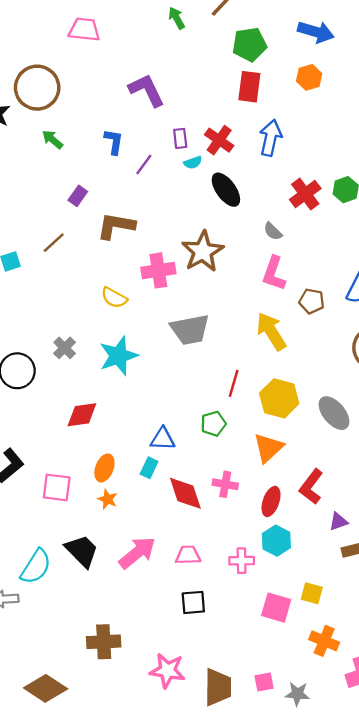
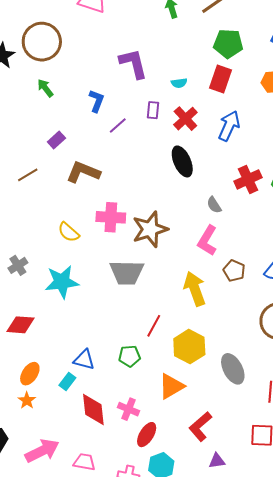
cyan semicircle: (193, 162) -> (179, 83), moved
brown star: (203, 252) -> (150, 229), moved
red ellipse: (271, 501) -> (147, 435), moved

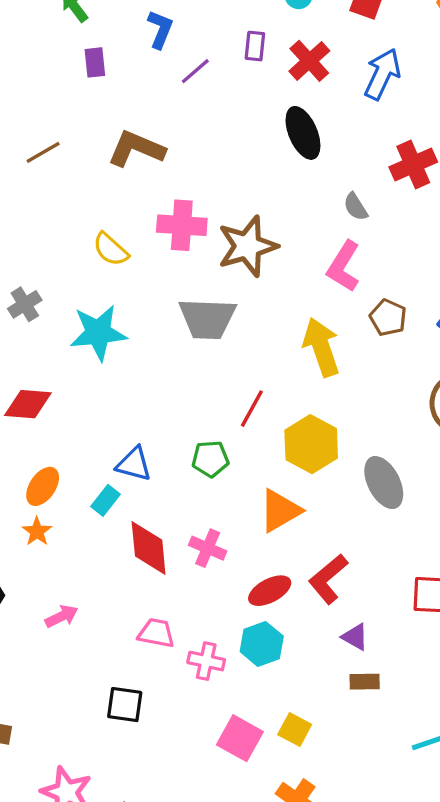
purple rectangle: (56, 140) -> (95, 62), moved, turned -54
red ellipse: (147, 435) -> (270, 591), moved, turned 30
pink arrow: (42, 451) -> (62, 616), size x0.6
purple triangle: (217, 461) -> (355, 637), turned 36
pink trapezoid: (84, 462) -> (156, 633), moved

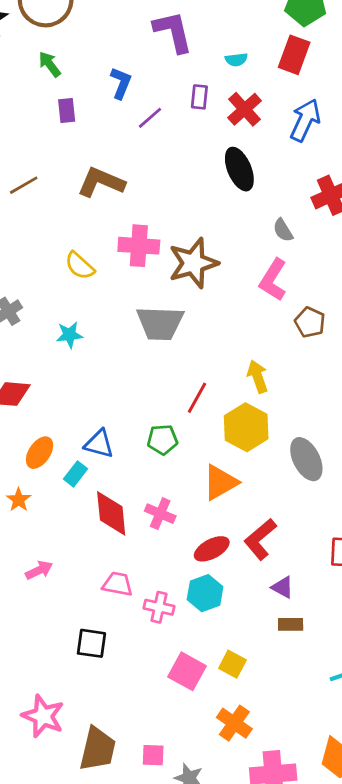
cyan star: (98, 333) -> (69, 335), size x0.6
yellow arrow: (321, 347) -> (258, 376), moved, size x0.7
orange ellipse: (43, 486) -> (40, 453), moved

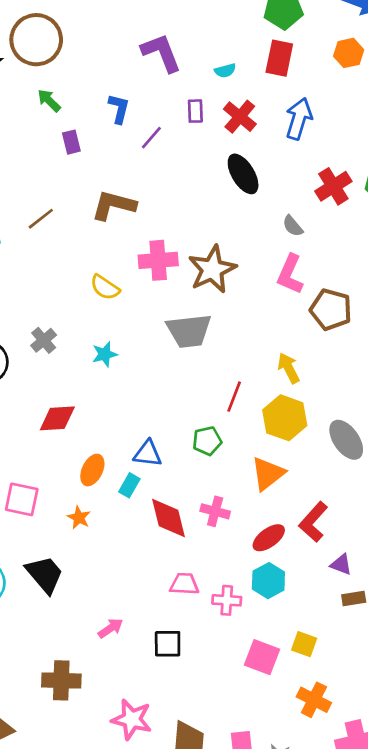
brown pentagon: (310, 322) -> (331, 310), size x1.4
pink arrow: (39, 570) -> (111, 628), moved

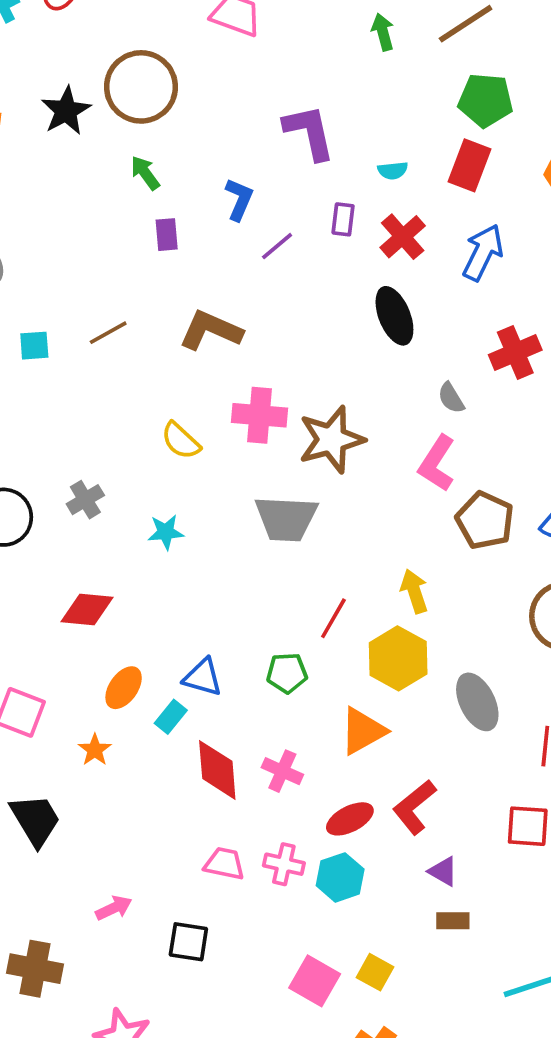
pink cross: (227, 600) -> (284, 864), moved

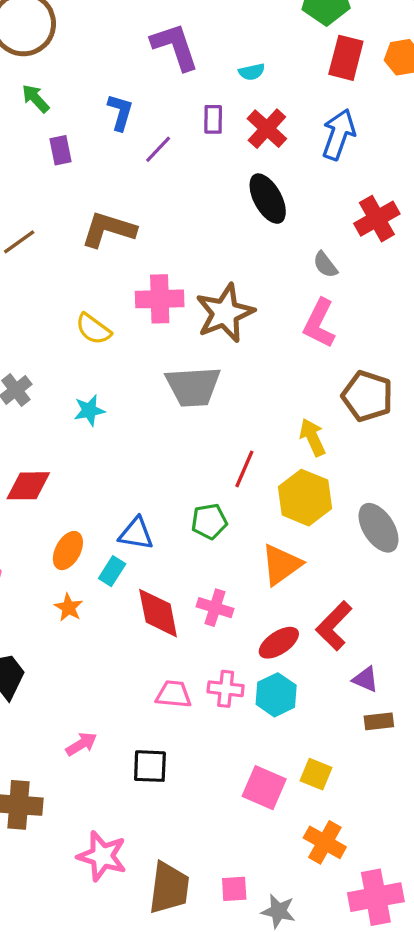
red rectangle: (470, 165) -> (346, 58), moved
brown pentagon: (485, 520) -> (367, 396), moved
orange star: (95, 750) -> (69, 607), moved

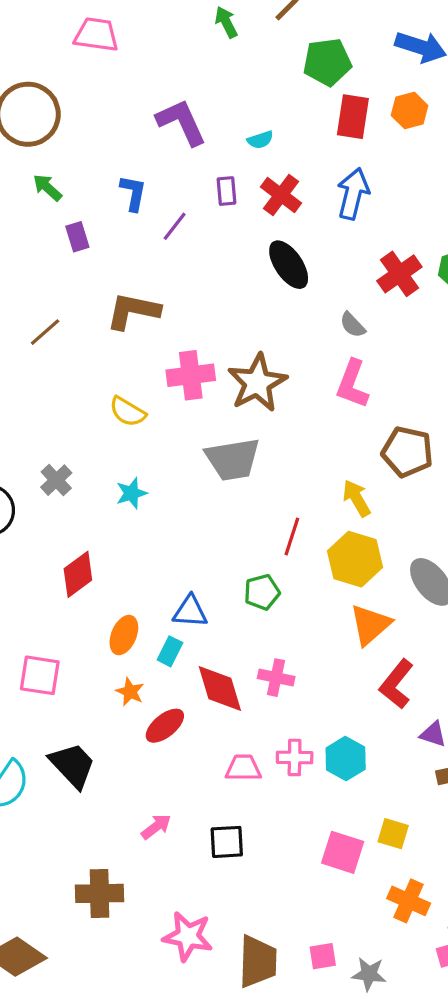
red diamond: (28, 486) -> (78, 574), turned -30
orange triangle: (281, 565) -> (370, 625), moved
red ellipse: (279, 643) -> (165, 726), moved

